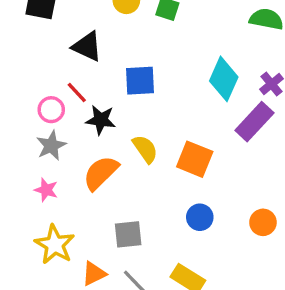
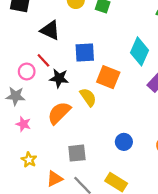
gray star: (51, 146) -> (16, 96), moved, turned 30
orange square: (195, 159) -> (108, 77), moved
yellow star: (55, 245) -> (29, 160), size x0.6

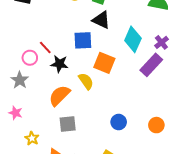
black triangle: (50, 30) -> (101, 20), moved
gray star: (16, 96) -> (20, 80), turned 30
pink star: (23, 124) -> (16, 113), moved
gray square: (77, 153) -> (68, 124), moved

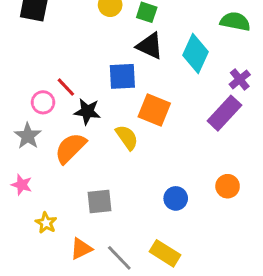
cyan diamond: (133, 39) -> (196, 54), moved
orange semicircle: (59, 95) -> (70, 148), moved
orange circle: (156, 125) -> (228, 186), moved

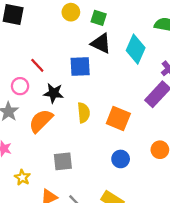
red line: (66, 87) -> (37, 65), moved
orange square: (154, 110) -> (118, 119), moved
yellow semicircle: (127, 137) -> (84, 113), turned 30

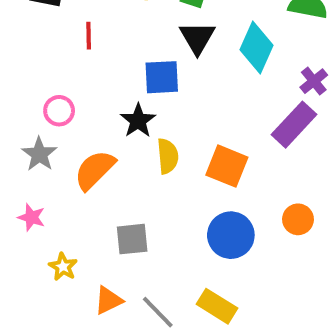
black triangle: (101, 43) -> (197, 38), turned 35
red line: (37, 65) -> (89, 36), moved, turned 42
black star: (54, 93) -> (138, 121), moved, turned 30
blue circle: (121, 159) -> (231, 235), size x1.5

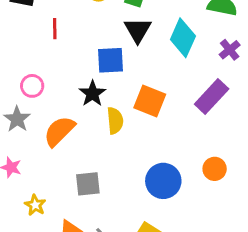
purple cross: (314, 81) -> (230, 50), moved
orange square: (227, 166) -> (150, 101), moved

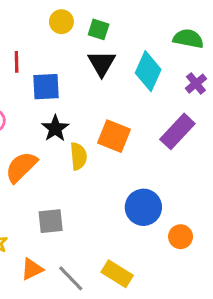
blue square: (111, 60) -> (46, 87), moved
orange circle: (215, 169) -> (181, 237), moved
blue circle: (163, 181) -> (143, 207), moved

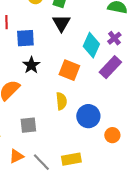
cyan diamond: (148, 71) -> (91, 45), moved
purple cross: (196, 84) -> (114, 38), moved
yellow semicircle: (78, 156) -> (61, 101), moved
yellow rectangle: (117, 274) -> (71, 159), turned -42

